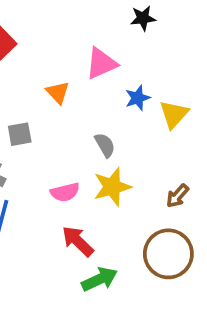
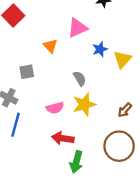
red arrow: (78, 241) -> (63, 138), turned -35
green arrow: (99, 279) -> (76, 162), turned 130

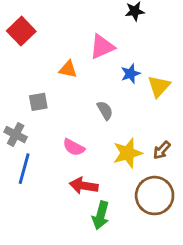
orange triangle: (50, 46) -> (68, 69), turned -35
yellow star: (84, 104) -> (128, 153), moved
pink semicircle: (55, 108) -> (74, 147), turned 42

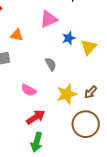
orange triangle: (68, 69) -> (17, 35), moved
red arrow: (84, 186) -> (36, 117), turned 138
green arrow: (101, 215) -> (37, 142), moved

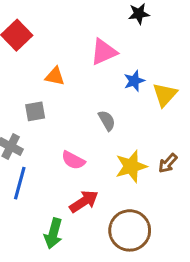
brown circle: (86, 124) -> (130, 230), moved
green arrow: (37, 142) -> (53, 233), moved

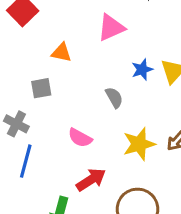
blue star: (134, 81) -> (142, 70), moved

